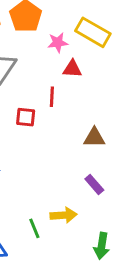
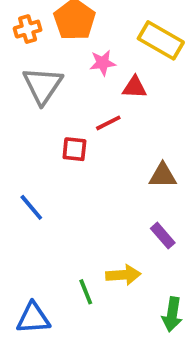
pink star: (58, 43) -> (103, 63), moved
red line: (52, 97) -> (108, 123), turned 60

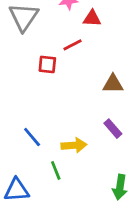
blue line: (31, 207) -> (32, 137), moved
yellow arrow: (123, 275) -> (74, 145), moved

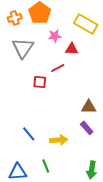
brown triangle: (113, 84) -> (89, 107), moved
green line: (56, 170) -> (46, 166), moved

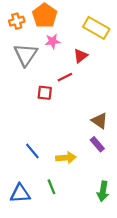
pink star: (55, 36) -> (53, 41), moved
red triangle: (72, 49) -> (81, 56), turned -40
brown triangle: (89, 107) -> (100, 121), turned 35

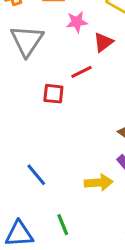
pink star: (53, 41) -> (77, 22), moved
yellow arrow: (66, 158) -> (99, 183), moved

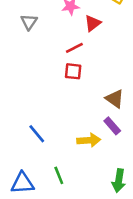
gray triangle: (27, 41) -> (29, 22), size x0.6
red square: (53, 94) -> (73, 71), moved

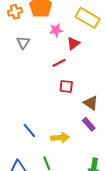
red square: (73, 71) -> (66, 86), moved
yellow arrow: (89, 140) -> (60, 138), moved

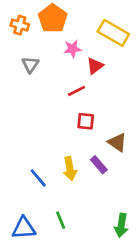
orange cross: (15, 12) -> (20, 25), turned 32
purple rectangle: (89, 124) -> (99, 165), moved
yellow arrow: (60, 138) -> (70, 169), moved, turned 84

